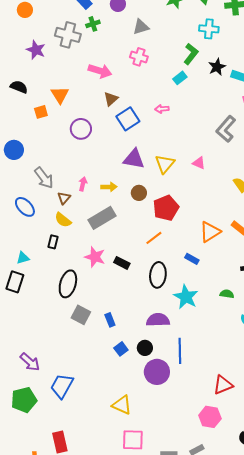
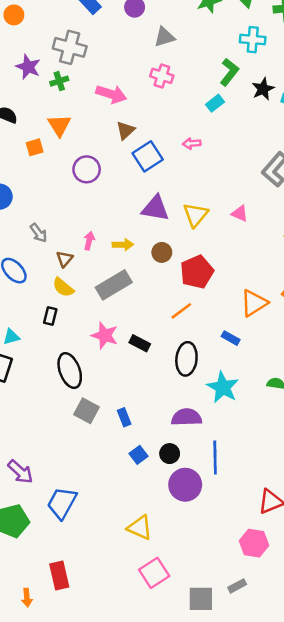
green cross: (93, 24) -> (59, 81), moved
gray arrow: (44, 178) -> (39, 233), size x0.7
black ellipse: (68, 284) -> (70, 371), turned -36
pink square: (133, 440) -> (154, 573), turned -35

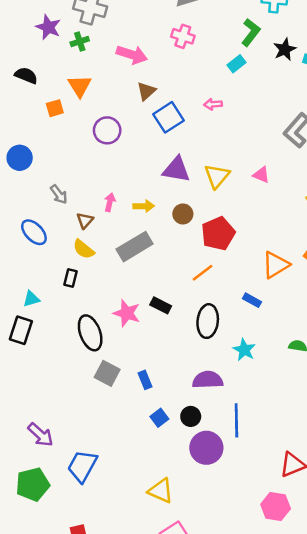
pink star: (105, 335) -> (127, 313), moved
cyan star: (223, 387) -> (244, 350), size x0.7

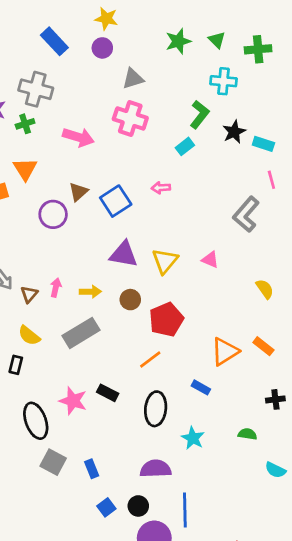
pink cross: (183, 36) -> (130, 119), size x1.4
brown triangle: (146, 91) -> (78, 192), moved
brown triangle: (85, 220) -> (29, 294), moved

